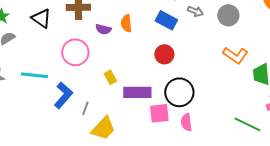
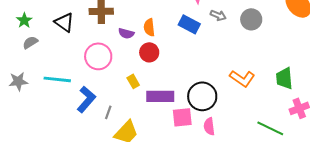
red circle: (164, 54) -> (149, 52), moved
orange L-shape: (235, 55) -> (242, 78), moved

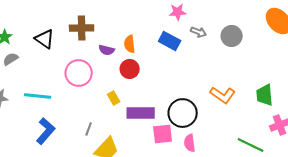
blue L-shape: (86, 99) -> (46, 131), moved

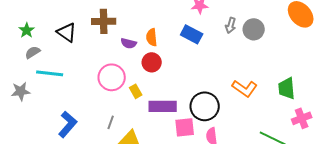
gray arrow: (199, 32) -> (231, 25), moved, turned 84
pink circle: (79, 73) -> (112, 77), moved
cyan line: (38, 96) -> (50, 73), moved

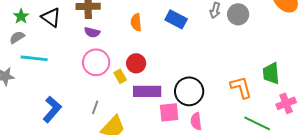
green star: (27, 30) -> (21, 16), moved
purple semicircle: (129, 43) -> (92, 32), moved
red circle: (152, 62) -> (136, 63), moved
orange L-shape: (245, 88) -> (241, 87), moved, turned -140

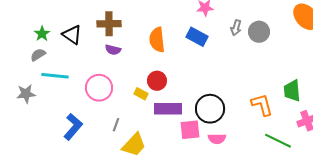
orange semicircle: (136, 22) -> (157, 40), size x1.4
pink circle: (96, 62) -> (99, 88), moved
yellow rectangle: (120, 76) -> (141, 94), turned -32
pink semicircle: (196, 121) -> (217, 139), turned -84

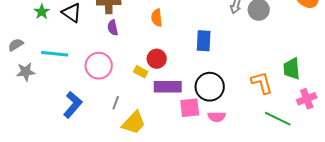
blue rectangle: (197, 37) -> (204, 41), moved, turned 65
orange semicircle: (157, 40) -> (157, 18), size x0.7
purple semicircle: (113, 50) -> (113, 28), turned 63
gray semicircle: (38, 55) -> (16, 45), moved

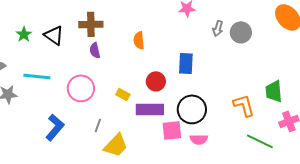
red circle: (157, 59) -> (156, 81), moved

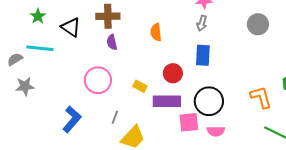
gray arrow: (218, 28) -> (202, 23), moved
green star: (24, 34) -> (38, 16), moved
cyan line: (37, 76) -> (40, 48), moved

